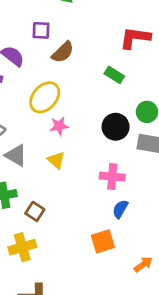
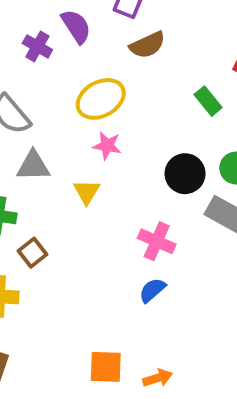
gray triangle: (16, 155) -> (33, 166), turned -50
orange square: (103, 241) -> (106, 367), moved

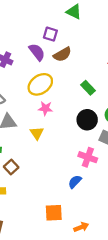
purple semicircle: (76, 26) -> (37, 52), moved
green rectangle: (208, 101) -> (88, 88), moved
pink cross: (157, 241) -> (88, 157), moved
orange square: (106, 367) -> (54, 213), moved

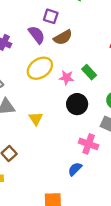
pink star: (45, 108) -> (67, 78), moved
black circle: (87, 120) -> (77, 104), moved

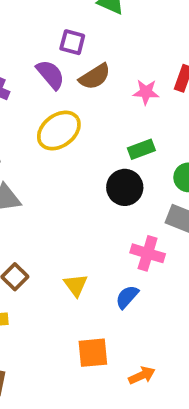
green rectangle: (89, 72) -> (141, 149), moved, turned -64
pink star: (67, 78) -> (146, 92), moved
yellow triangle: (36, 119) -> (76, 285), moved

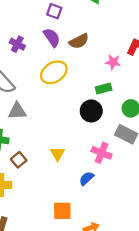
purple square: (72, 42) -> (54, 11), moved
pink star: (146, 92) -> (113, 62), moved
yellow triangle: (76, 285) -> (58, 154), moved

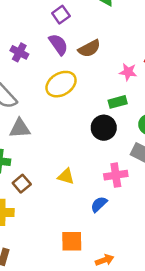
purple square: (54, 11) -> (61, 15), turned 35
pink cross: (102, 153) -> (116, 175), turned -30
yellow triangle: (58, 154) -> (66, 176), turned -42

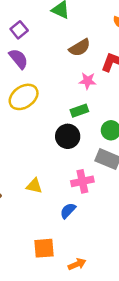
brown semicircle: (89, 48) -> (80, 48), moved

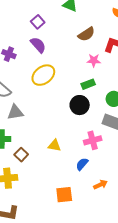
orange arrow: (77, 264) -> (100, 185), moved

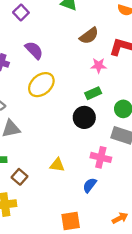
purple square: (38, 22) -> (21, 12), moved
pink cross: (93, 140) -> (101, 157), turned 30
orange arrow: (100, 185) -> (120, 218), moved

